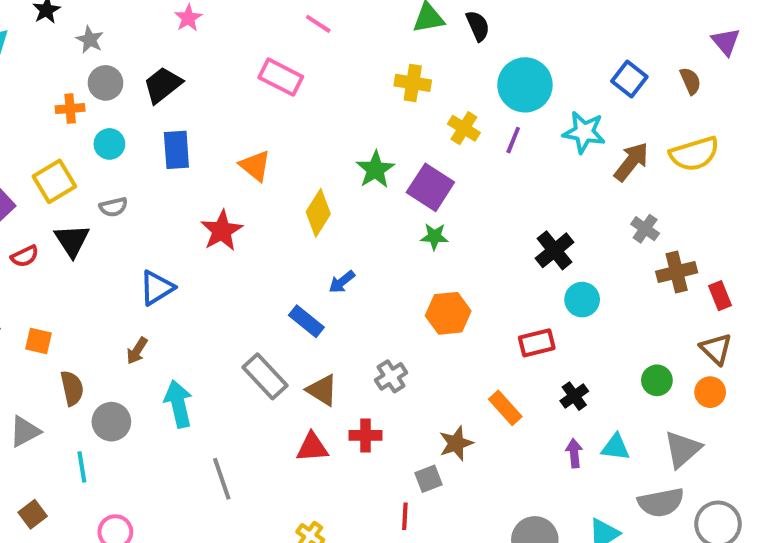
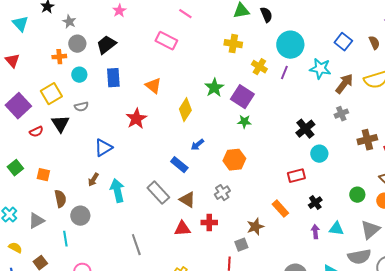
gray cross: (645, 229) -> (341, 114), moved, turned 32
orange hexagon: (448, 313) -> (234, 160), moved
cyan arrow: (178, 404) -> (117, 191), moved

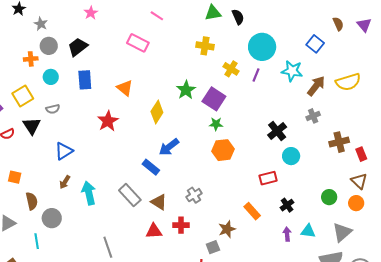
brown semicircle: (374, 43) -> (338, 24), moved
blue arrow: (197, 145) -> (169, 147), size x1.5
blue triangle: (103, 148) -> (64, 151), moved
orange hexagon: (234, 160) -> (223, 150), moved

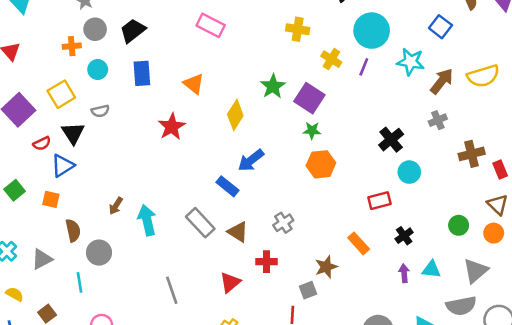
blue triangle: (64, 151) -> (63, 166), moved
red triangle: (154, 231) -> (230, 282), moved, turned -36

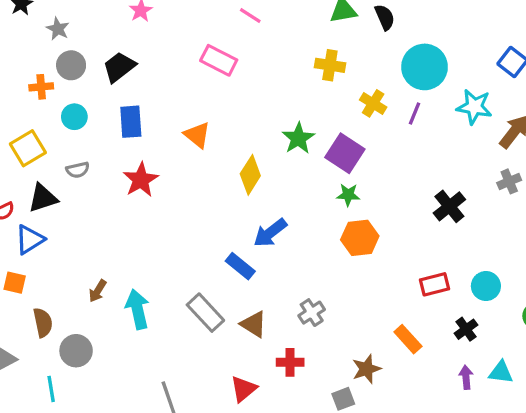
red star: (172, 127) -> (141, 180), moved
black triangle: (73, 133) -> (43, 198), turned 45
cyan circle: (409, 172) -> (486, 286), moved

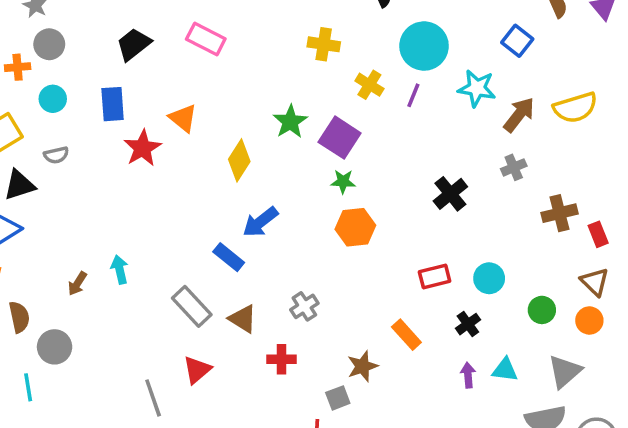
black trapezoid: (119, 67) -> (134, 44), moved
red star: (141, 180) -> (142, 148), moved
cyan arrow: (137, 309) -> (120, 269), moved, size x0.7
red triangle: (244, 389) -> (197, 370), moved

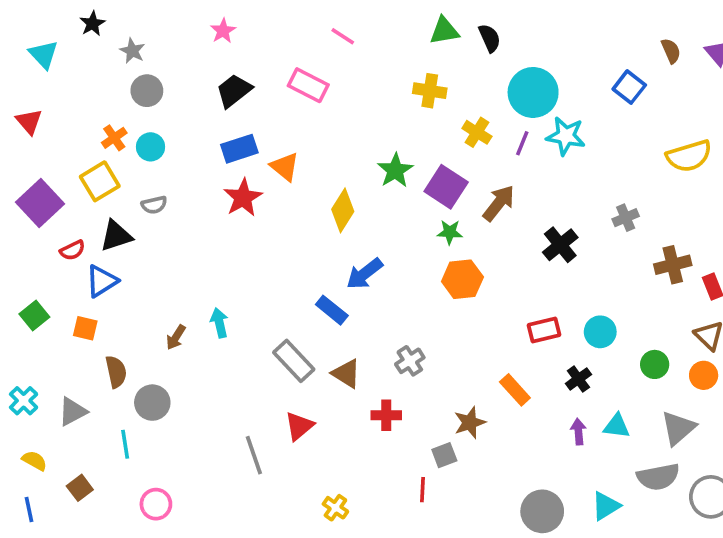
orange cross: (18, 67) -> (114, 138), moved, turned -30
cyan star: (477, 88) -> (566, 136), moved
blue rectangle: (113, 104) -> (239, 149), moved, turned 76
brown arrow: (519, 115) -> (499, 203), moved

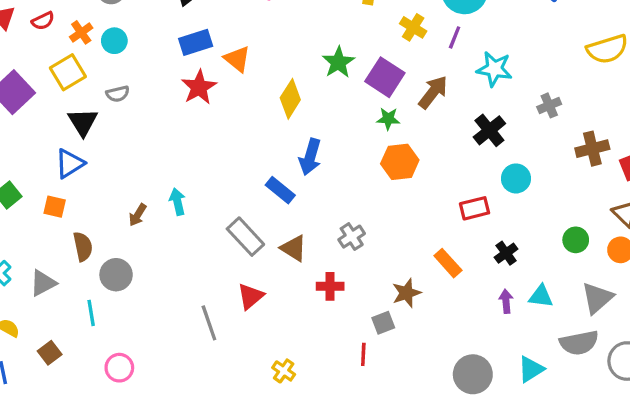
cyan star: (566, 136) -> (494, 69), moved
black triangle: (116, 236) -> (83, 122), turned -44
red semicircle: (73, 250) -> (43, 21), moved
blue arrow: (364, 274) -> (310, 157), turned -36
cyan circle: (600, 332) -> (516, 178), moved

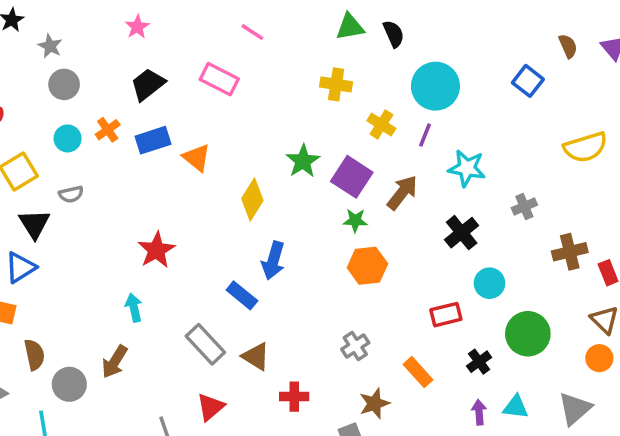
orange cross: (81, 32) -> (108, 130), moved
red star: (199, 87) -> (156, 250), moved
brown arrow: (138, 215) -> (115, 362), moved, size x1.4
gray cross: (352, 237) -> (355, 346), moved
green circle: (576, 240) -> (528, 334), moved, size x1.6

